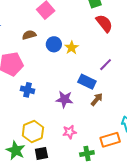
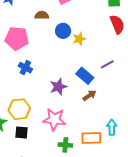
purple star: (64, 99) -> (58, 87), turned 30
pink star: (69, 132) -> (54, 119), size x1.6

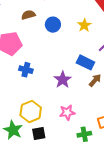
yellow star: (79, 39) -> (84, 25), moved
pink star: (54, 119) -> (67, 112), size x0.7

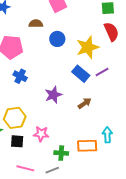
yellow star: (84, 25) -> (88, 47), size x1.6
blue rectangle: (85, 62) -> (81, 74), moved
pink star: (67, 112) -> (41, 134), moved

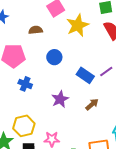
blue circle: (57, 39) -> (54, 57), moved
yellow star: (88, 47) -> (78, 25), moved

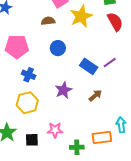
brown semicircle: (36, 30) -> (48, 21), moved
yellow hexagon: (24, 126) -> (27, 103), moved

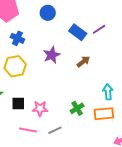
pink star: (55, 130) -> (40, 109), moved
orange rectangle: (102, 138) -> (104, 114), moved
green cross: (77, 147) -> (77, 108), moved, turned -32

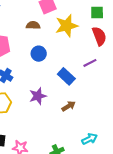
purple line: (99, 29) -> (90, 63), moved
cyan arrow: (108, 92) -> (90, 139), turned 63

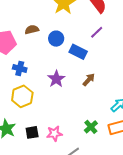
brown semicircle: (33, 25) -> (32, 30), moved
blue circle: (39, 54) -> (56, 39), moved

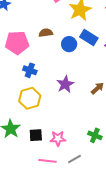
blue rectangle: (78, 52) -> (89, 38), moved
green cross: (91, 127) -> (95, 135), turned -32

